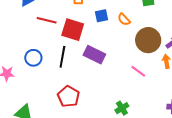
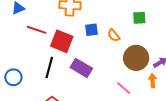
blue circle: (33, 58) -> (13, 77), moved

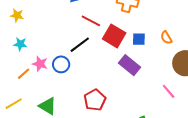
blue square: (92, 30) -> (139, 39), moved
black line: (49, 68) -> (80, 45), moved, turned 30

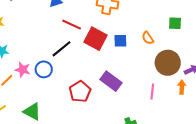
purple rectangle: (130, 65) -> (111, 81), moved
pink line: (169, 91) -> (152, 92), turned 49
red pentagon: (95, 100) -> (80, 92), moved

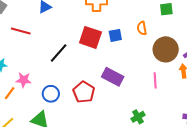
red line: (72, 25) -> (21, 31), moved
orange semicircle: (148, 38) -> (142, 28), turned 32
blue circle: (44, 69) -> (51, 94), moved

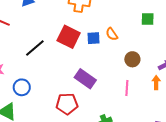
orange semicircle: (142, 28) -> (112, 34), moved, turned -32
brown circle: (166, 49) -> (132, 59), moved, size x0.6
red pentagon: (84, 92) -> (67, 104), moved, turned 30

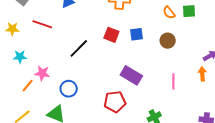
orange semicircle: (112, 34) -> (169, 13), moved
red square: (69, 37) -> (111, 35), size x0.7
brown circle: (132, 59) -> (168, 41), moved

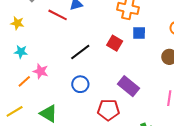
red line: (42, 24) -> (58, 15), moved
blue square: (136, 34) -> (139, 33), moved
blue circle: (69, 89) -> (80, 84), moved

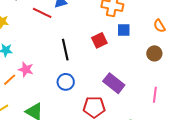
red square: (115, 43) -> (99, 40), turned 35
black line: (80, 52) -> (65, 50), turned -65

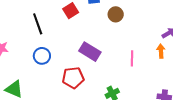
brown circle: (154, 53) -> (116, 14), moved

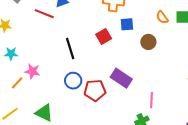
pink line: (132, 58) -> (152, 100), moved
red pentagon: (73, 78) -> (95, 90), moved

